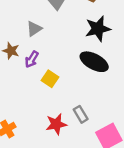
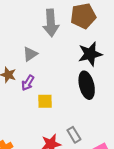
black ellipse: (94, 62) -> (87, 85), turned 48
yellow square: (50, 79) -> (45, 101), turned -35

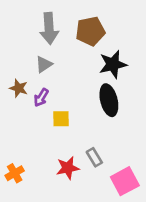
brown pentagon: (83, 16) -> (90, 31), moved
gray arrow: (51, 23) -> (49, 28), moved

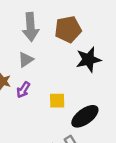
black ellipse: (109, 100) -> (85, 116), moved, turned 68
yellow square: (61, 119) -> (57, 101), moved

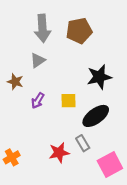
black star: (89, 60) -> (99, 77), moved
purple arrow: (23, 90) -> (38, 101), moved

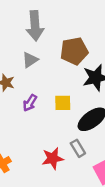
brown pentagon: (79, 31) -> (74, 51), moved

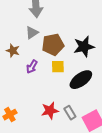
brown pentagon: (74, 51) -> (53, 45), moved
gray rectangle: (78, 148) -> (70, 113), moved

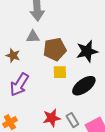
gray triangle: (32, 33) -> (33, 37), turned 32
purple arrow: (32, 67) -> (19, 85), moved, size x1.6

